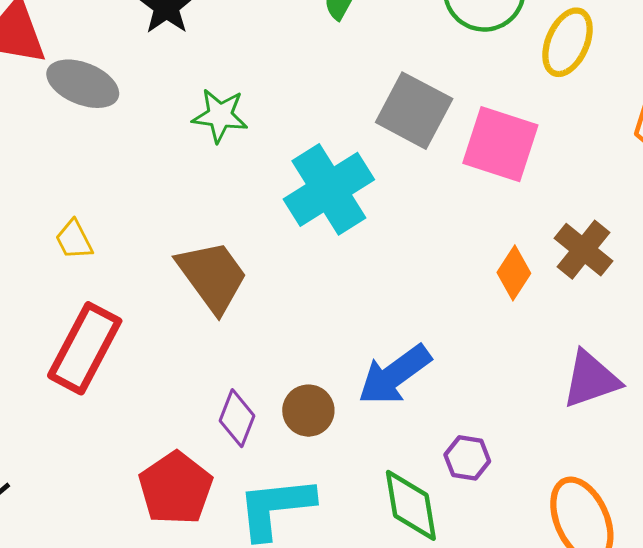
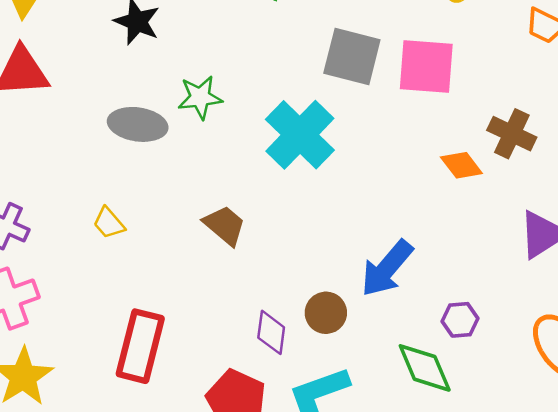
gray ellipse: (83, 84) -> (138, 124), moved
orange diamond: (514, 273) -> (461, 165), turned -57
brown trapezoid: (212, 276) -> (225, 225), size x0.7
red rectangle: (85, 348) -> (140, 346), moved

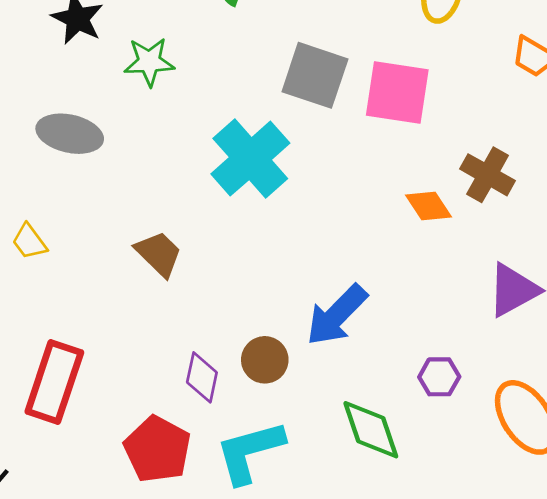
green star: (200, 97) -> (149, 62), moved
purple hexagon: (460, 320) -> (439, 377), moved

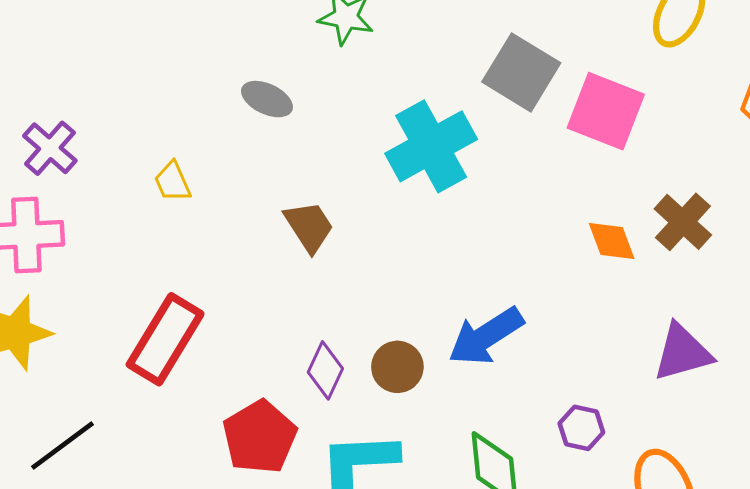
gray ellipse: (70, 134) -> (267, 99), moved, size x0.7

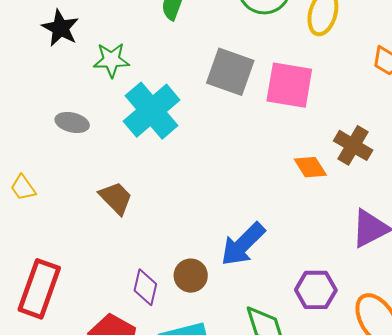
cyan cross: (431, 146) -> (152, 111), moved
purple hexagon: (581, 428) -> (316, 290), size x1.4

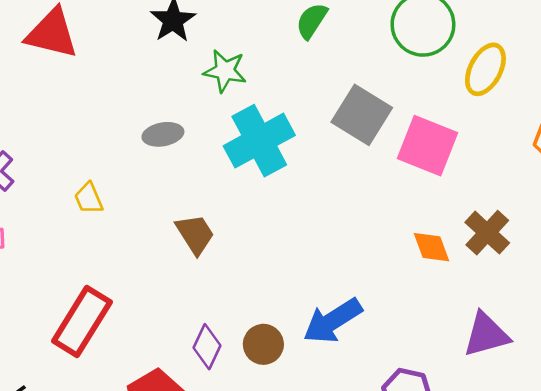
gray ellipse: (72, 122) -> (163, 134), turned -36

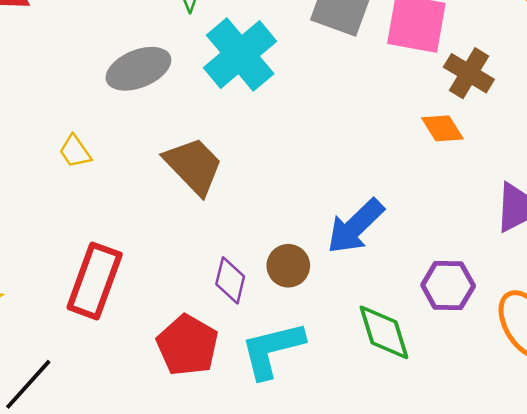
gray ellipse: (163, 134) -> (138, 69), size x1.5
brown cross: (487, 233) -> (469, 73), moved
brown trapezoid: (195, 234) -> (193, 166), size x1.4

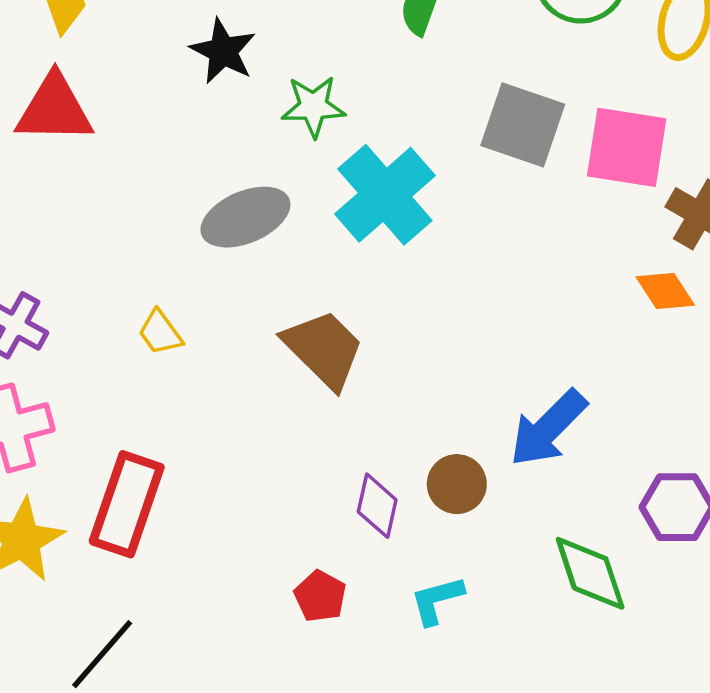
red rectangle: (95, 281) -> (127, 504), moved
red pentagon: (188, 345) -> (320, 596), size x0.6
cyan L-shape: (272, 350) -> (437, 600), size x0.6

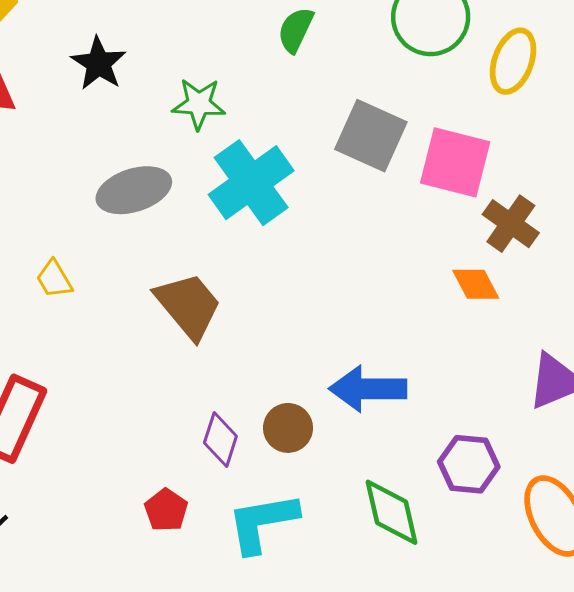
black star: (223, 51) -> (99, 63), moved
blue arrow: (548, 428) -> (368, 389), turned 40
cyan L-shape: (437, 600) -> (262, 523), size x1.6

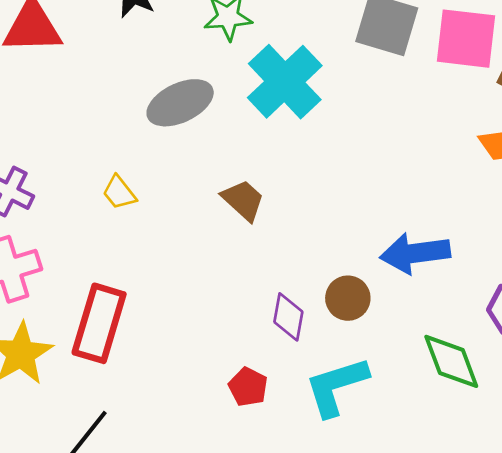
brown trapezoid: (188, 306) -> (243, 200), size x0.7

